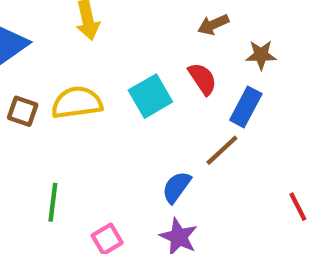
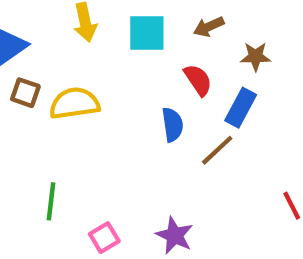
cyan square: (150, 96) -> (147, 33), moved, turned 30
brown square: (23, 111) -> (25, 93), moved
blue semicircle: (176, 187) -> (172, 125), moved, turned 136

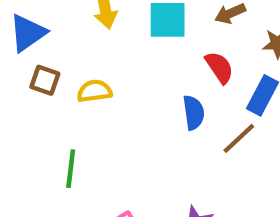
yellow semicircle: (74, 103) -> (94, 91), size x0.7
green line: (51, 201) -> (71, 169), moved

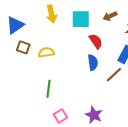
red semicircle: (219, 67) -> (96, 41), moved
green line: (71, 169) -> (48, 89), moved

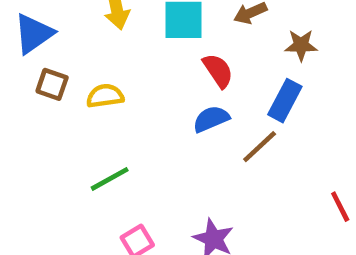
blue semicircle: (93, 62) -> (211, 119), turned -105
green line: (48, 89) -> (110, 179), turned 54

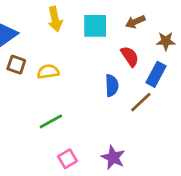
red semicircle: (218, 71) -> (130, 56), moved
blue semicircle: (211, 119) -> (112, 85), turned 110

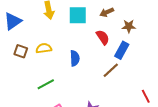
brown square: (16, 65) -> (21, 51), moved
blue semicircle: (112, 85) -> (75, 58), moved

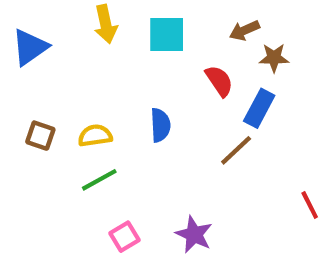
brown arrow: (107, 12) -> (244, 30), moved
yellow semicircle: (44, 48) -> (95, 136), moved
brown square: (21, 51) -> (40, 136), moved

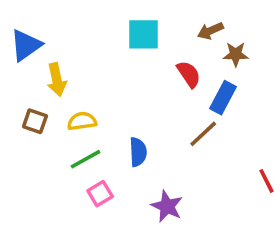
yellow arrow: (106, 24) -> (57, 80), moved
blue semicircle: (160, 125) -> (138, 152), moved
pink square: (125, 237) -> (100, 194), moved

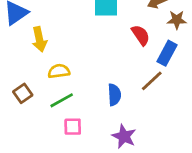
brown square: (35, 121) -> (23, 93), moved, turned 36
blue semicircle: (138, 152) -> (114, 95), moved
pink square: (100, 194) -> (73, 127), turned 30

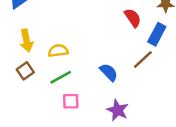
yellow arrow: (39, 39) -> (27, 41), moved
blue semicircle: (114, 95) -> (109, 72), turned -42

